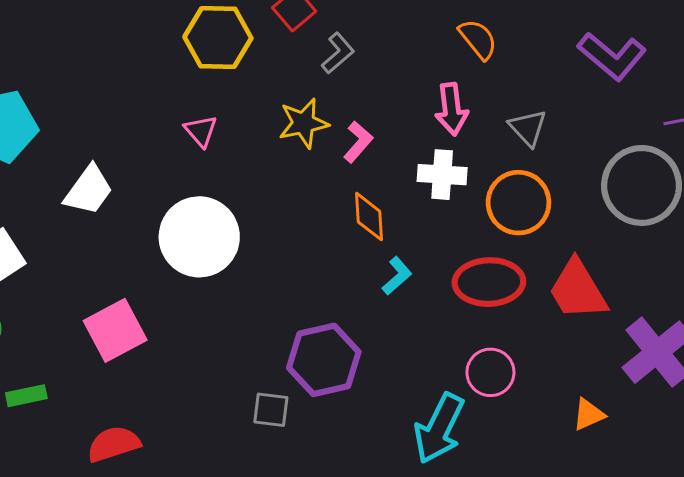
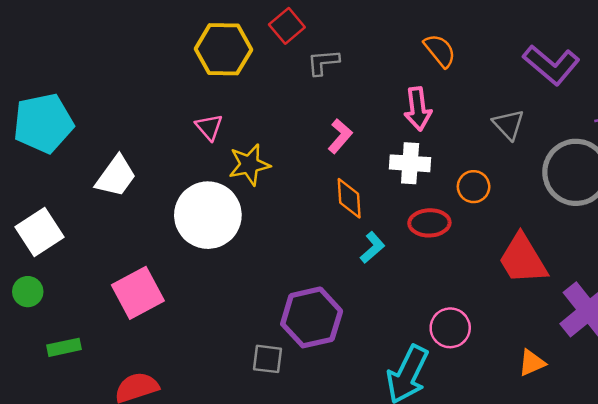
gray L-shape: (338, 53) -> (323, 62), turned -144
yellow star: (304, 123) -> (249, 165), moved
gray triangle: (528, 128) -> (509, 124), moved
orange circle: (518, 203) -> (474, 187), size x0.6
red ellipse: (489, 282) -> (429, 223), moved, size x0.7

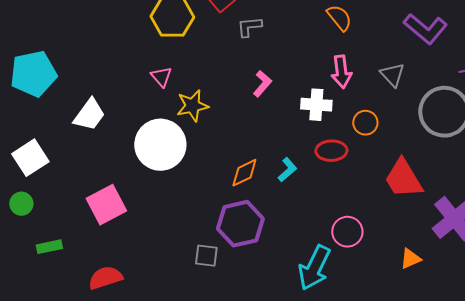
pink arrow: (418, 109) -> (341, 72), moved
orange diamond: (349, 198) -> (244, 173), moved, turned 68

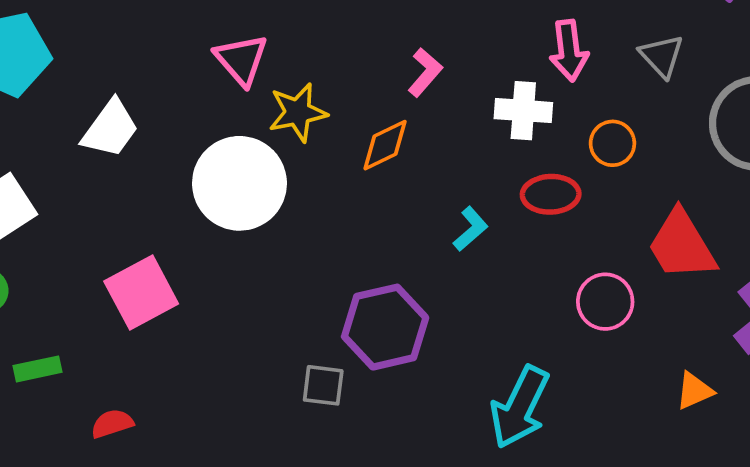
pink triangle: (161, 77) -> (241, 60), size x1.4
orange diamond: (244, 173) -> (385, 145), moved
pink circle: (347, 232) -> (605, 302), moved
red semicircle: (105, 278) -> (112, 424), moved, size x0.7

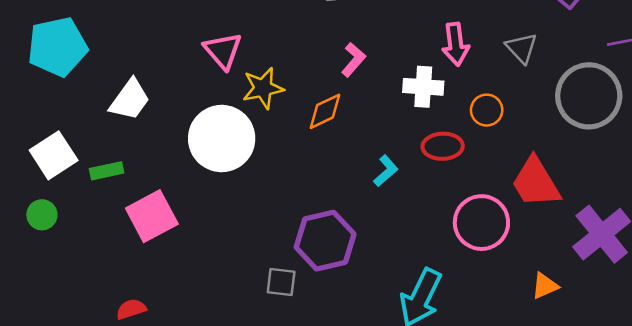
pink circle: (605, 302) -> (481, 223), size x1.4
green rectangle: (38, 369) -> (107, 171), moved

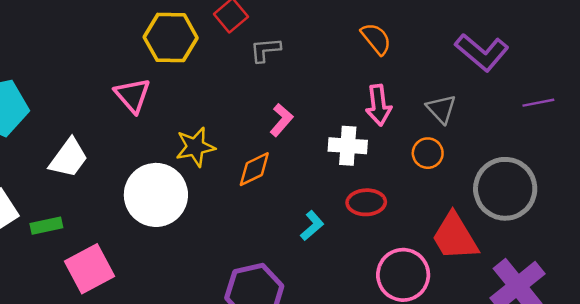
pink triangle: (223, 51) -> (133, 95), moved
gray circle: (589, 96) -> (505, 189), moved
orange circle: (487, 110) -> (428, 153), moved

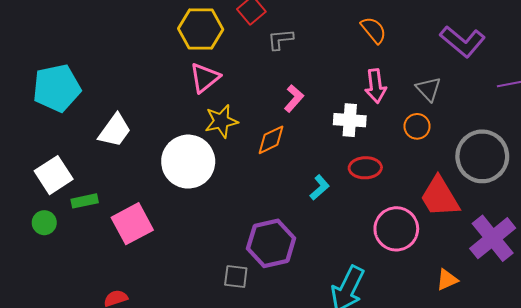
pink triangle: (133, 95) -> (205, 78), moved, turned 32
green rectangle: (46, 226) -> (85, 201), moved

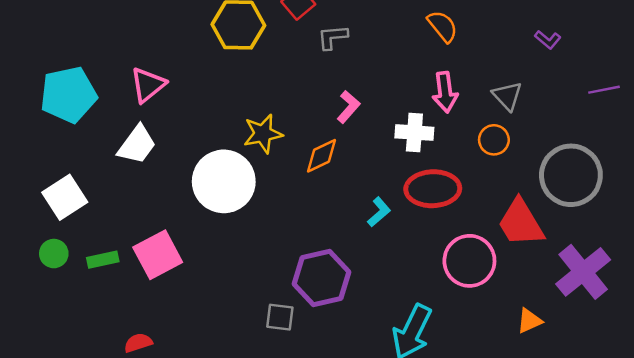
purple L-shape: (463, 41) -> (548, 40), size x0.5
pink triangle: (205, 78) -> (148, 85), moved
red ellipse: (365, 168) -> (433, 189), size x1.4
green rectangle: (85, 201) -> (103, 260), moved

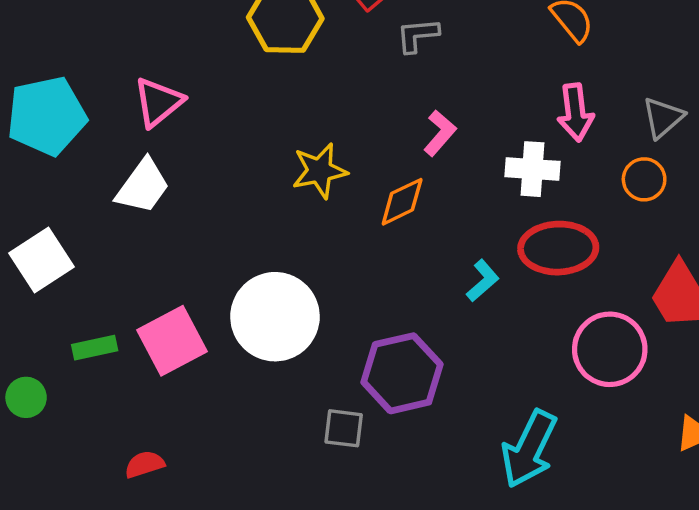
gray triangle: (507, 96) -> (663, 118), turned 32
white circle: (224, 181) -> (275, 317), moved
green circle: (54, 254) -> (26, 397), moved

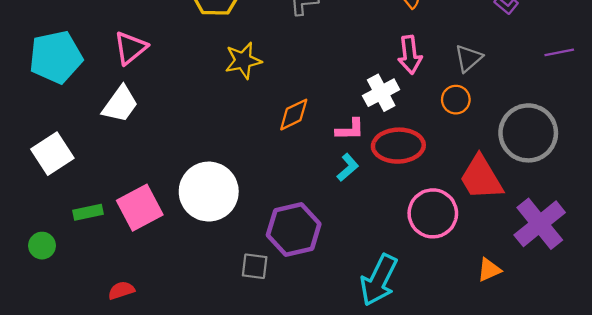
pink L-shape: (440, 133) -> (350, 129), moved, turned 48
white cross: (532, 169) -> (381, 93), turned -32
yellow star: (320, 171) -> (243, 61), moved

